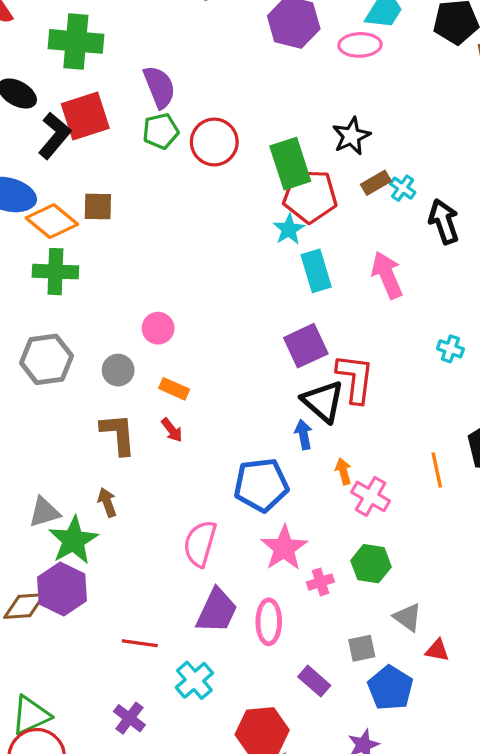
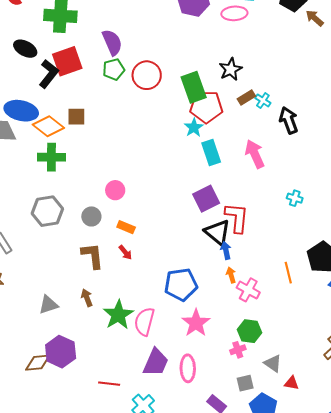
blue arrow: (304, 435) -> (226, 250), moved
green star: (73, 540) -> (118, 315), moved
pink cross: (320, 582) -> (238, 350), moved

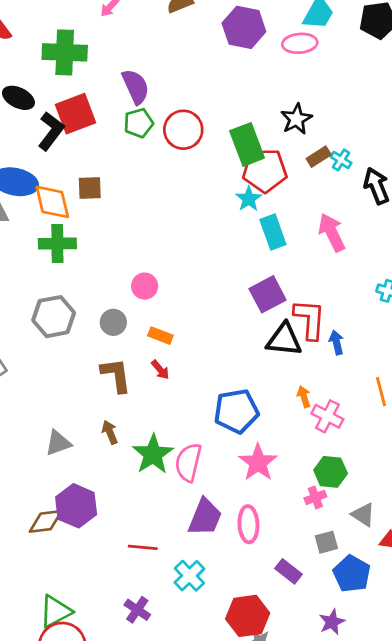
orange diamond: (48, 126) -> (52, 202), turned 40
black triangle: (217, 232) -> (284, 340), turned -32
blue arrow: (226, 250) -> (336, 342), moved

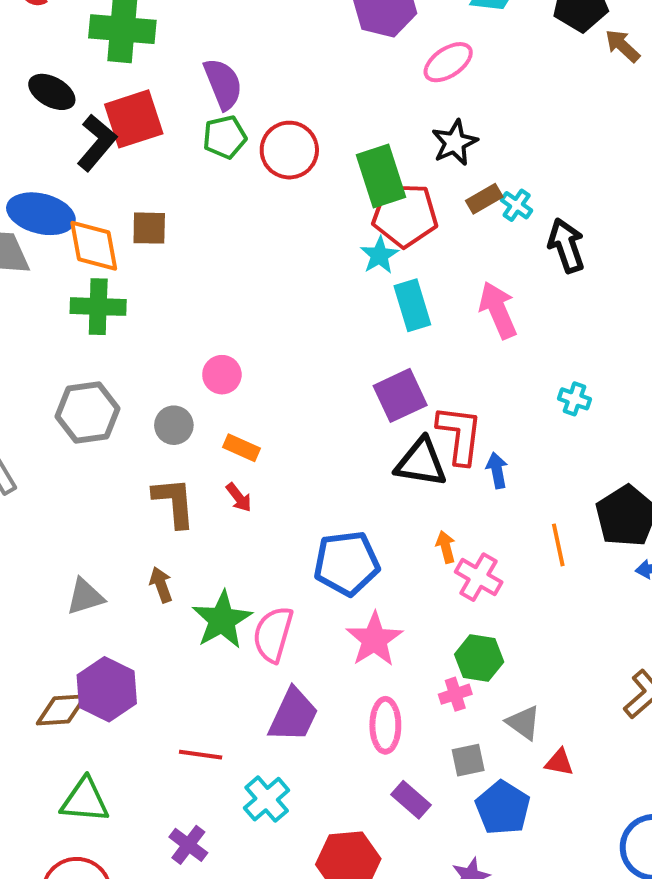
pink ellipse: (300, 43) -> (448, 62), moved, turned -32
pink ellipse: (248, 524) -> (385, 725), moved
green triangle: (56, 611) -> (85, 800), moved, turned 30

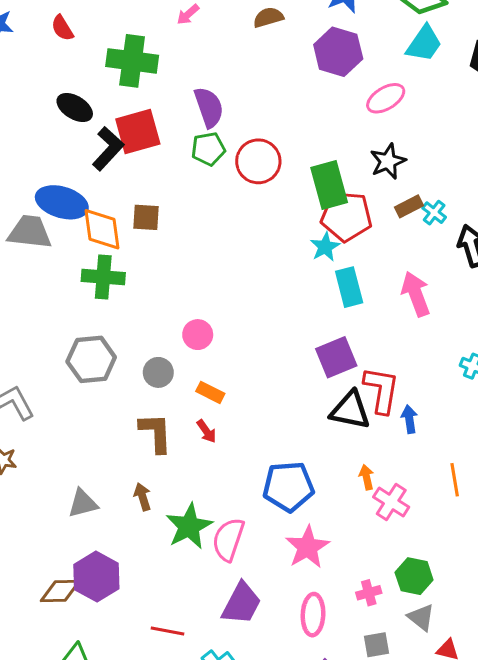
green hexagon: (479, 658) -> (414, 576), moved

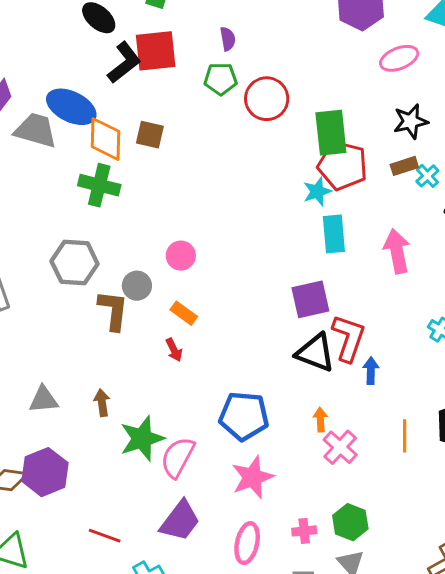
purple semicircle: (209, 107) -> (228, 39), size x0.6
black star: (388, 161) -> (411, 121), moved
brown L-shape: (156, 433) -> (113, 310), moved

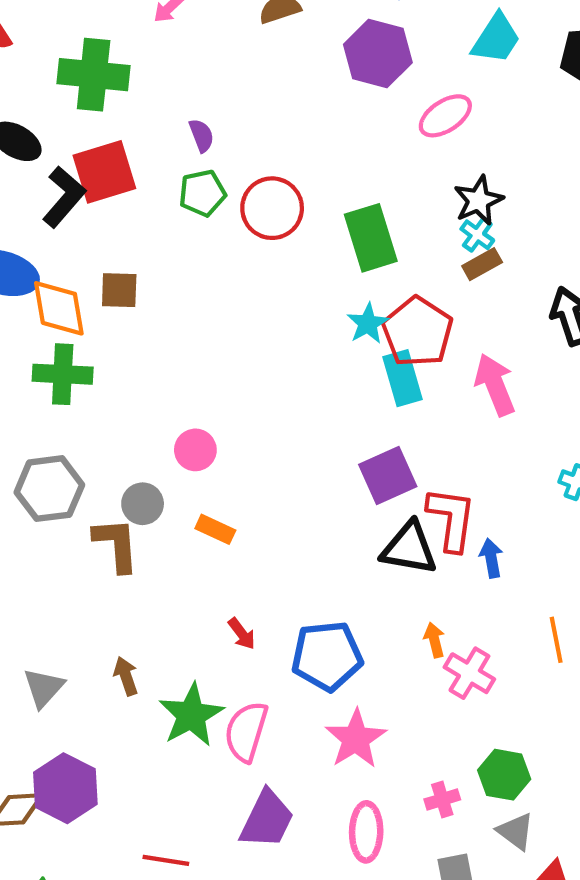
red pentagon: (343, 166) -> (418, 332), moved, turned 30
cyan cross: (427, 176) -> (477, 235), moved
red arrow: (174, 350) -> (242, 634), moved
gray triangle: (44, 399) -> (44, 688), turned -32

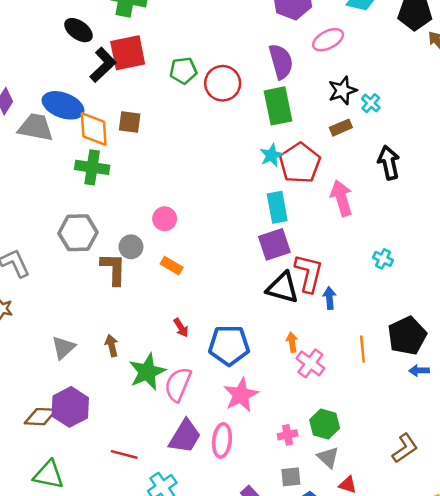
purple semicircle: (201, 135) -> (281, 62), moved, size x1.8
cyan cross: (477, 235) -> (371, 103), moved
cyan rectangle: (403, 378) -> (277, 207), moved
pink ellipse: (366, 832) -> (222, 440), moved

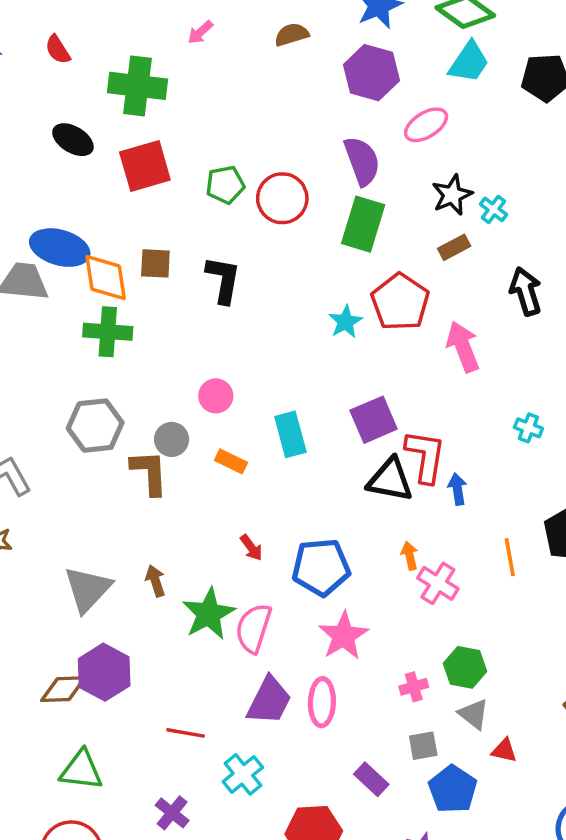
black L-shape: (103, 65) -> (223, 280), moved, turned -32
green rectangle: (278, 106) -> (363, 224), turned 33
cyan star: (271, 155) -> (345, 322), moved
cyan rectangle: (277, 207) -> (290, 434), moved
gray triangle: (63, 348) -> (88, 589), size x1.4

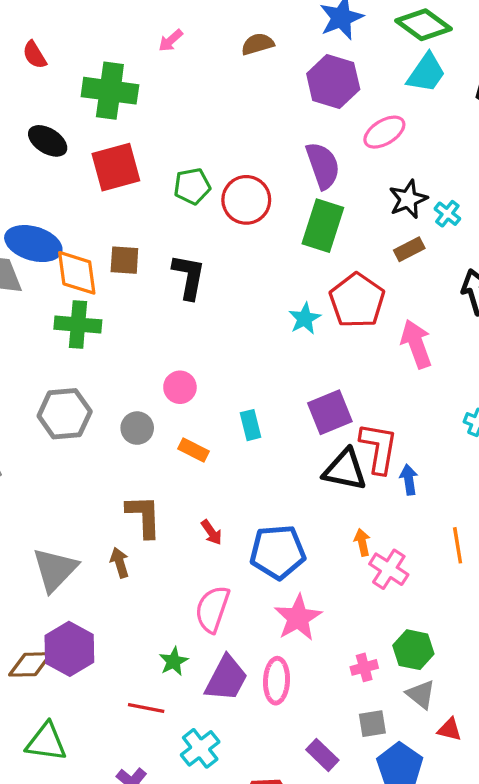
cyan rectangle: (290, 434) -> (251, 425), size x0.7
brown L-shape: (149, 473) -> (144, 516), moved
green star: (209, 614) -> (174, 661), moved, size x0.6

